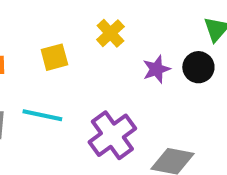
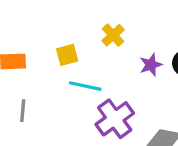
cyan line: (42, 115) -> (85, 86), moved

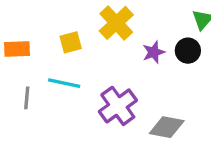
yellow cross: (113, 35) -> (116, 23), size x1.5
cyan line: (85, 86) -> (64, 83), moved

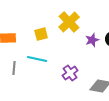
purple cross: (118, 106) -> (70, 73), size x0.7

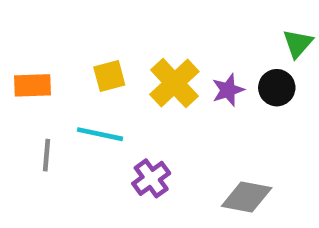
yellow cross: (69, 22) -> (174, 83), moved
purple cross: (70, 73) -> (151, 178), moved

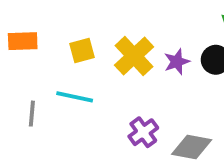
orange rectangle: (33, 85) -> (23, 41), moved
purple cross: (151, 178) -> (143, 132), moved

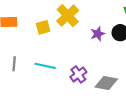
yellow cross: (134, 56) -> (68, 16), moved
cyan line: (75, 97) -> (45, 66), moved

